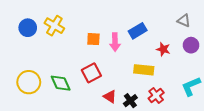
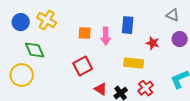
blue rectangle: (138, 31) -> (128, 25), turned -54
green diamond: (61, 83) -> (35, 50), moved

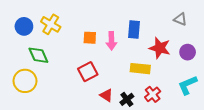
purple circle: (180, 39) -> (188, 52), moved
red star: (153, 43) -> (160, 48), size x1.5

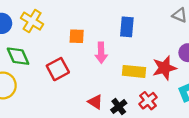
pink arrow: (111, 41) -> (101, 53), moved
red star: (160, 48) -> (164, 68), moved, turned -30
red square: (88, 72) -> (58, 69), moved

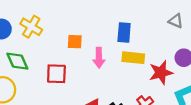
red square: (58, 69) -> (56, 74), turned 30
yellow rectangle: (134, 71) -> (133, 58), moved

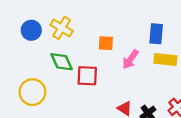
pink arrow: (99, 58) -> (130, 59), turned 36
green diamond: (17, 61) -> (62, 62), moved

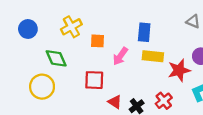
yellow cross: (62, 28) -> (71, 27), moved, turned 30
red square: (87, 76) -> (94, 80), moved
yellow circle: (32, 92) -> (42, 87), moved

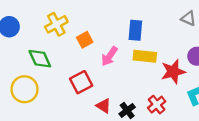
orange square: (97, 41) -> (85, 40), turned -32
red square: (94, 80) -> (81, 82), turned -30

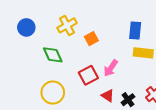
pink arrow: (109, 56) -> (111, 68), moved
yellow circle: (24, 89) -> (53, 93), moved

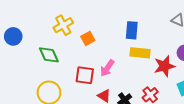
blue circle: (26, 27) -> (13, 36), moved
red square: (88, 75) -> (85, 75), turned 36

